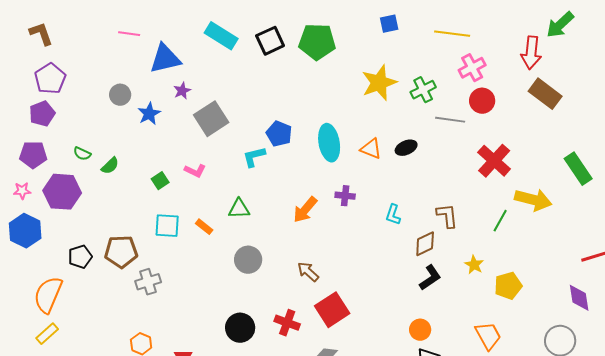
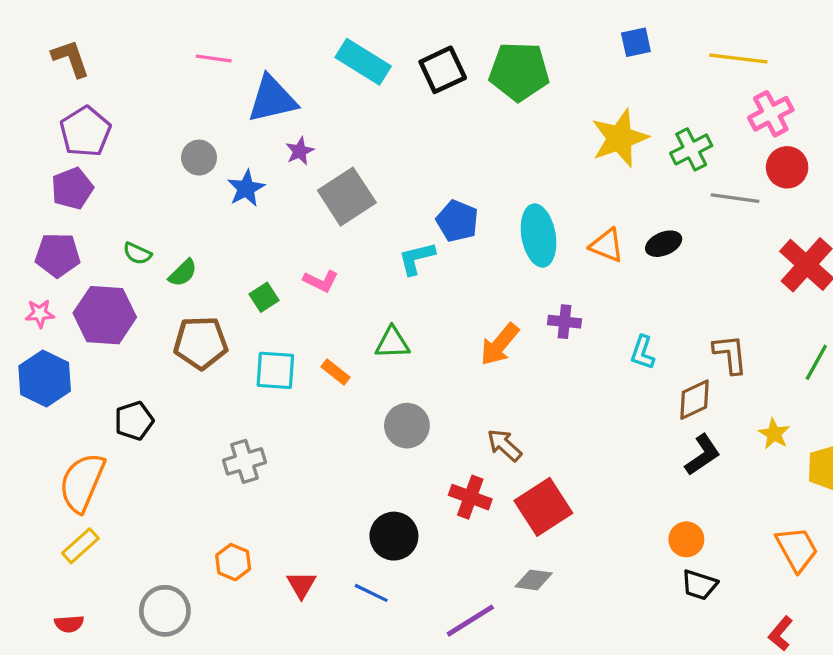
brown pentagon: (121, 252) -> (201, 343), moved
red cross: (287, 323) -> (470, 497), moved

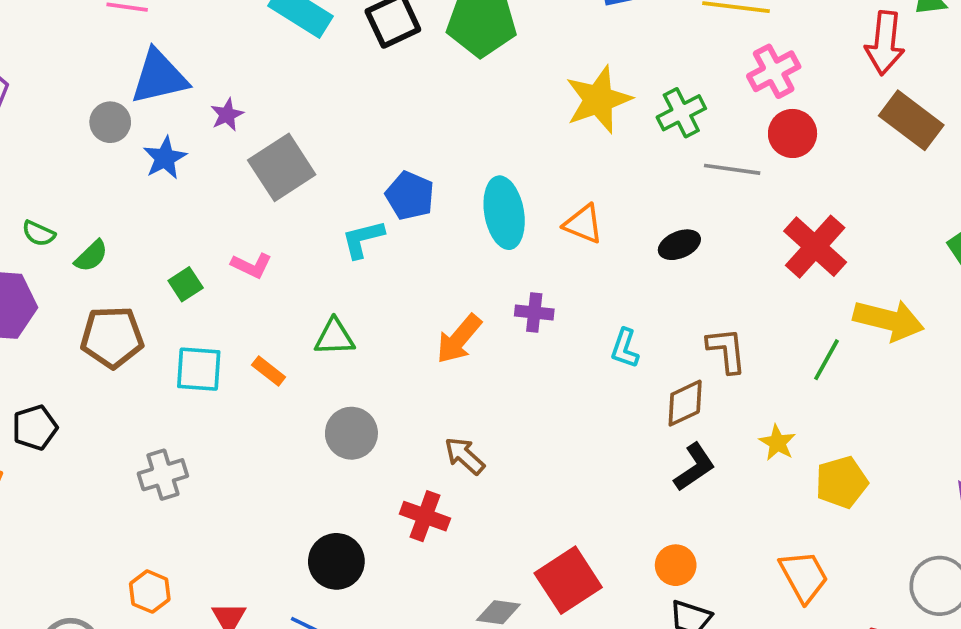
blue triangle: (272, 99) -> (159, 77), moved
black ellipse: (664, 244) -> (679, 245), moved
red square: (543, 507) -> (568, 580), moved

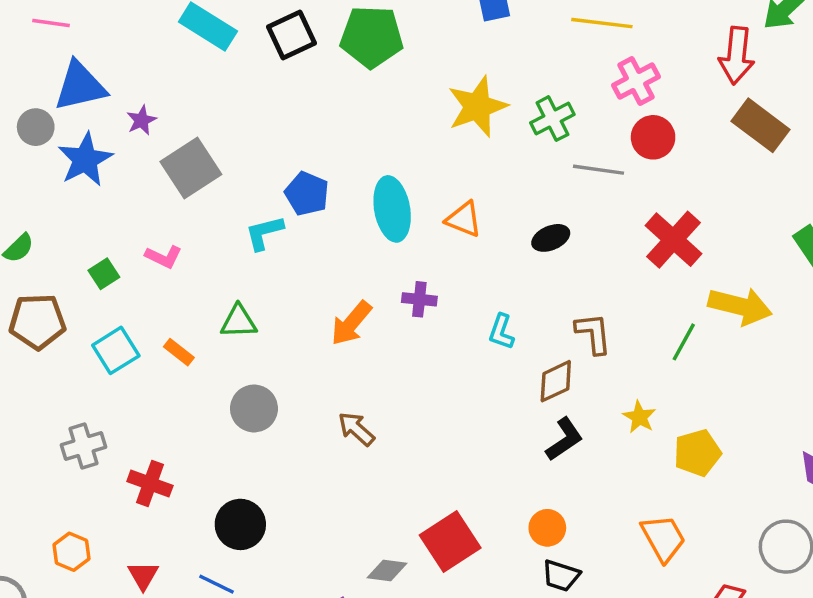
blue star: (165, 158) -> (85, 159), size x1.4
cyan square: (199, 369) -> (116, 350), turned -36
red cross: (425, 516) -> (150, 484), moved

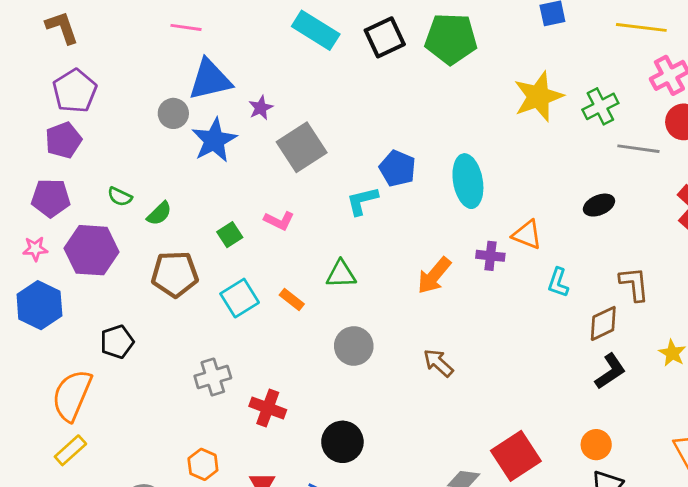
orange triangle: (464, 219) -> (527, 235), moved

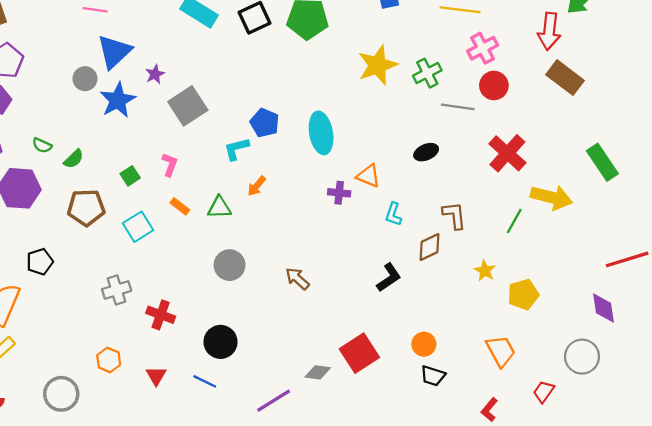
blue triangle: (210, 80) -> (114, 52), turned -30
pink L-shape: (279, 221) -> (170, 165), turned -95
orange arrow: (434, 276) -> (257, 186), moved, size x0.7
orange rectangle: (292, 299) -> (180, 206), moved
black L-shape: (610, 371) -> (389, 278), moved

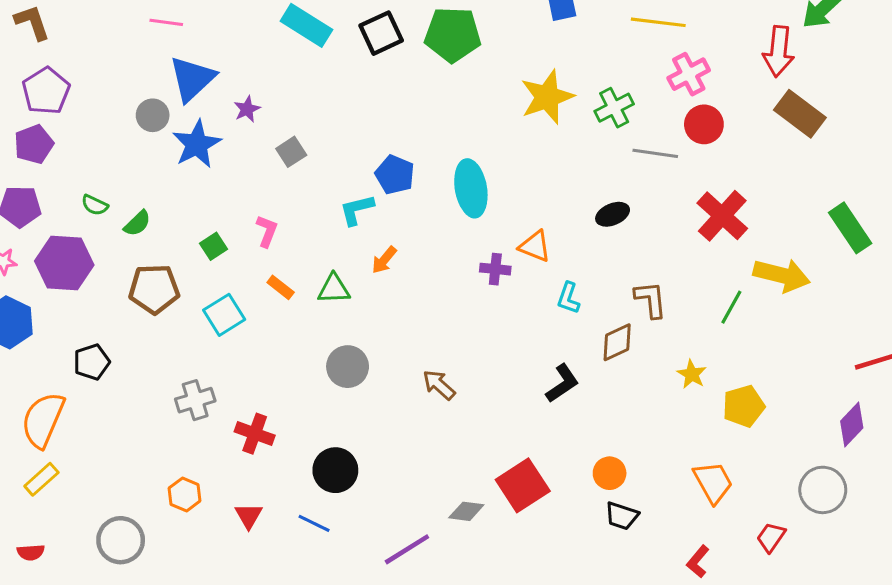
gray square: (188, 106) -> (291, 152), size x0.6
purple diamond: (603, 308) -> (852, 424), turned 52

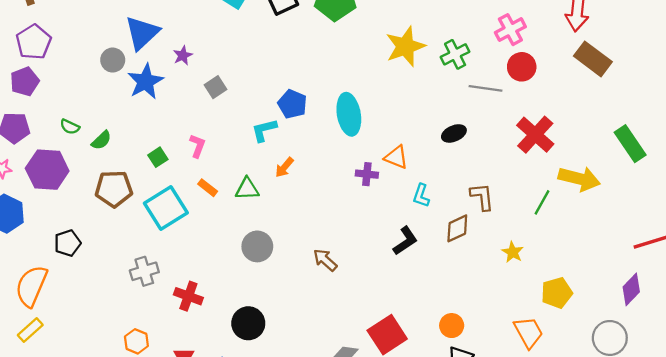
cyan square: (224, 315) -> (166, 208), size x1.4
black L-shape: (562, 383) -> (405, 241), moved
yellow pentagon: (744, 406) -> (557, 293), moved

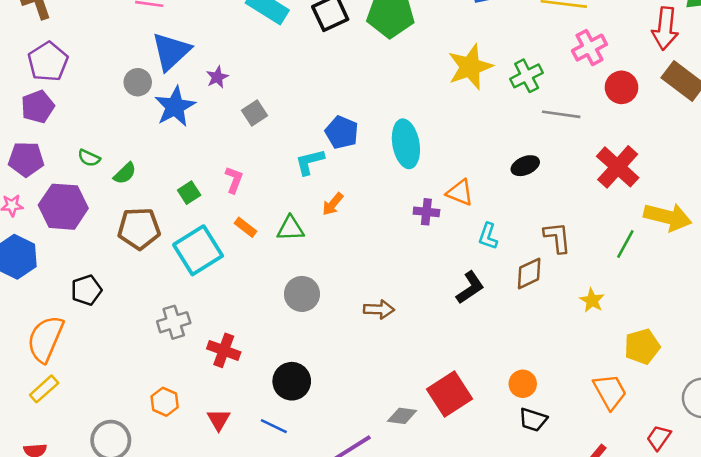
red circle: (522, 67) -> (621, 87), moved
brown arrow: (325, 260) -> (379, 309), turned 140

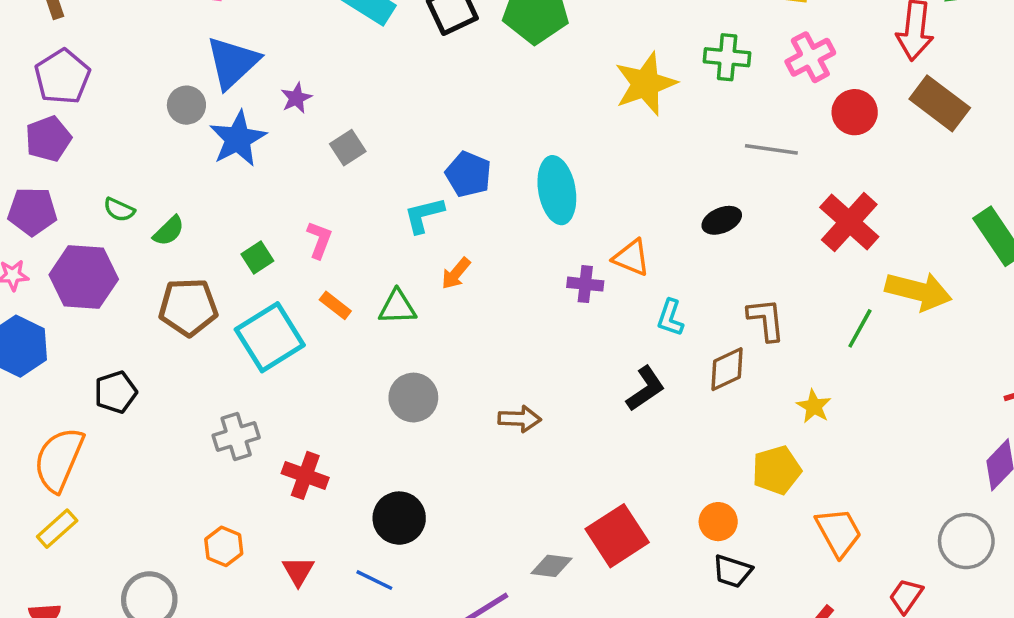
green cross: (527, 76) -> (727, 57), moved, turned 32
yellow pentagon: (642, 347) -> (777, 470), moved

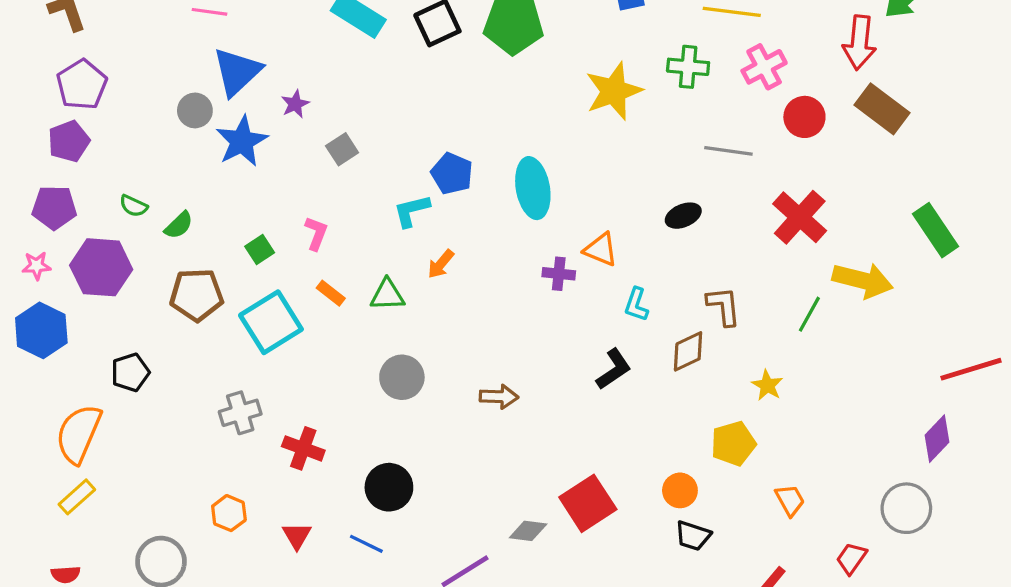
orange trapezoid: (839, 532) -> (790, 500), size x0.7

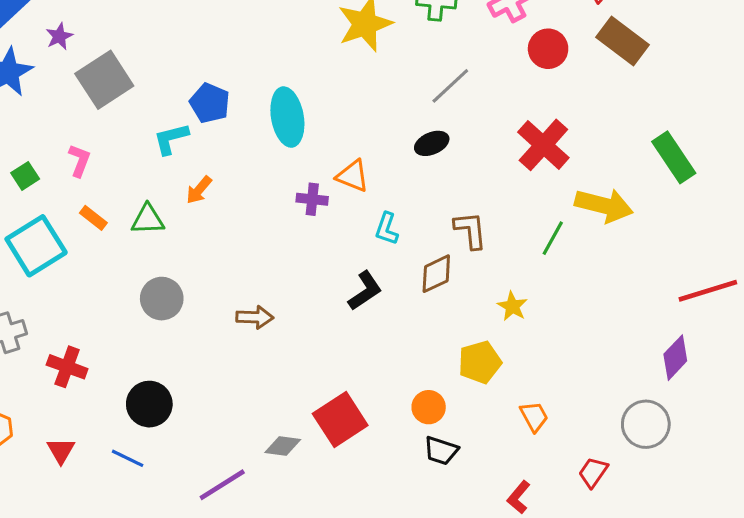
gray square: (342, 149) -> (104, 80), size x1.8
gray line: (728, 151) -> (450, 86), moved, turned -51

